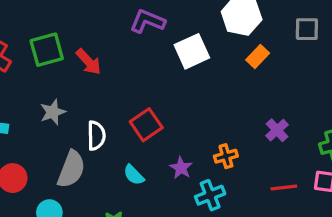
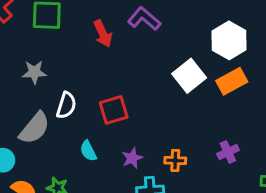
white square: (192, 51) -> (189, 76), moved, turned -32
orange rectangle: (258, 56) -> (232, 81), size x1.4
red arrow: (89, 62) -> (103, 34), moved

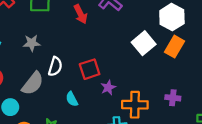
orange rectangle: (232, 81) -> (174, 47), turned -30
purple cross: (228, 152) -> (173, 98), turned 32
purple star: (132, 158) -> (108, 87), moved
orange cross: (175, 160) -> (135, 105), size x1.6

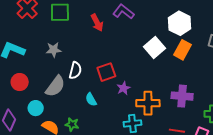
purple cross: (173, 98) -> (182, 96), size x1.5

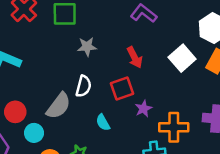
red arrow: (97, 23) -> (135, 57), moved
gray star: (54, 50) -> (87, 47), moved
red circle: (20, 82) -> (15, 112), moved

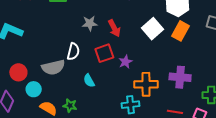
gray star: (87, 47) -> (90, 23), moved
gray semicircle: (59, 106) -> (53, 67), turned 40
purple star: (143, 109) -> (125, 62), moved

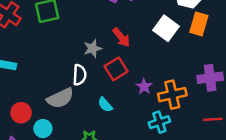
gray star: (90, 23) -> (93, 48), moved
purple star: (125, 62) -> (144, 87), moved

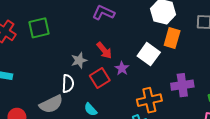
white square: (166, 28) -> (149, 54), moved
purple star: (144, 87) -> (122, 68), moved

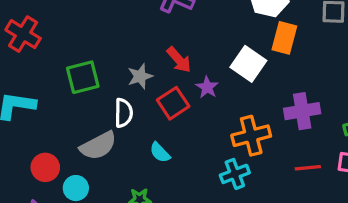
green square: (39, 28) -> (83, 77), moved

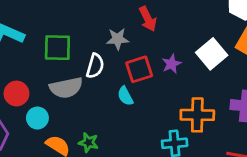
red arrow: (179, 60) -> (148, 19), moved
green square: (83, 77) -> (57, 48), moved
cyan semicircle: (160, 152) -> (125, 96), moved

